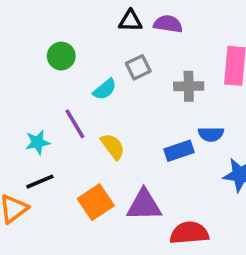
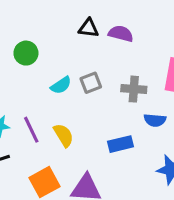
gray square: (138, 67) -> (91, 83), moved
purple line: (75, 124) -> (31, 130), moved
blue semicircle: (211, 134) -> (155, 120), moved

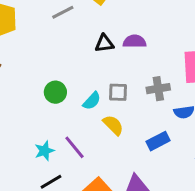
green circle: (26, 53) -> (55, 92), moved
gray square: (91, 83) -> (118, 92), turned 36
yellow semicircle: (64, 135) -> (113, 125), moved

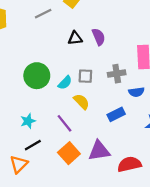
purple semicircle: (135, 41) -> (99, 37), turned 66
green circle: (55, 92) -> (37, 76), size x1.5
purple line: (75, 147) -> (64, 123), moved

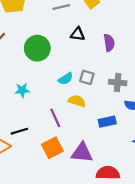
black triangle: (75, 38) -> (78, 34), moved
green circle: (37, 76) -> (37, 48), moved
yellow semicircle: (81, 102) -> (77, 101), turned -42
cyan star: (28, 121) -> (22, 90), moved

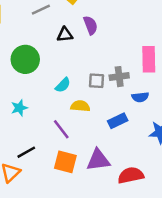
purple semicircle: (109, 43) -> (91, 25), moved
gray square: (87, 77) -> (97, 81), moved
orange square: (52, 148) -> (65, 162), turned -35

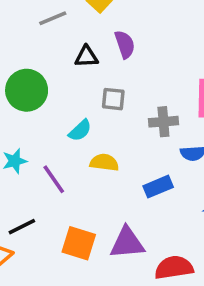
gray square: (97, 81) -> (113, 99), moved
purple line: (61, 129) -> (54, 179), moved

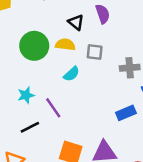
black triangle: (86, 57) -> (76, 22), turned 42
yellow semicircle: (104, 162) -> (65, 44), moved
black line: (22, 227) -> (30, 127), moved

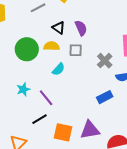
purple semicircle: (103, 14) -> (81, 28), moved
gray cross: (130, 68) -> (105, 61), turned -35
black line: (30, 127) -> (39, 119), moved

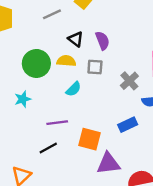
cyan star: (23, 89) -> (23, 99), moved
purple line: (46, 98) -> (57, 123), turned -60
orange square: (63, 132) -> (90, 139), moved

